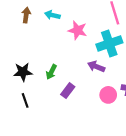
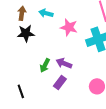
purple arrow: (96, 66) -> (64, 63), moved
black star: (23, 72) -> (26, 33), moved

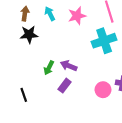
cyan arrow: (46, 13) -> (50, 14), turned 48
pink star: (69, 27) -> (77, 16), moved, turned -30

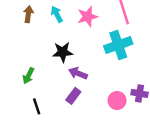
black star: (29, 34) -> (63, 52), moved
green arrow: (49, 68) -> (28, 76), moved
black line: (24, 95) -> (37, 106), moved

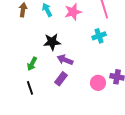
cyan cross: (118, 45) -> (99, 36), size x0.6
green arrow: (28, 76) -> (32, 64), moved

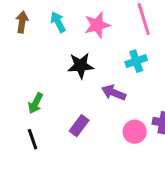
black star: (52, 42) -> (81, 66), moved
purple arrow: (65, 60) -> (114, 93), moved

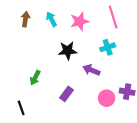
black line: (33, 139) -> (21, 108), moved

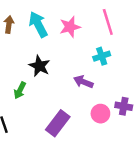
cyan arrow: (51, 19) -> (38, 24), size x1.5
black star: (68, 51) -> (39, 66), moved, turned 30
purple rectangle: (67, 94) -> (58, 123), moved, size x1.5

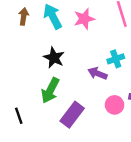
cyan cross: (102, 56) -> (116, 59), moved
green arrow: (20, 90) -> (50, 90), moved, size x1.5

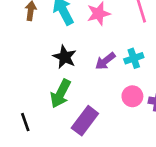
purple arrow: (98, 73) -> (105, 61), moved, turned -60
pink circle: (115, 105) -> (132, 96), moved

